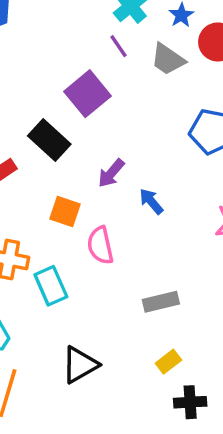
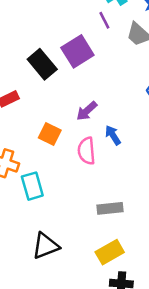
black rectangle: (49, 140) -> (42, 64), moved
pink semicircle: (100, 245) -> (87, 151), moved
yellow rectangle: (168, 362) -> (110, 252), size x1.5

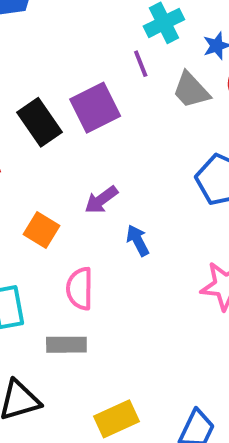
pink semicircle: (87, 151) -> (80, 289), moved
gray rectangle: (110, 208) -> (66, 345), moved

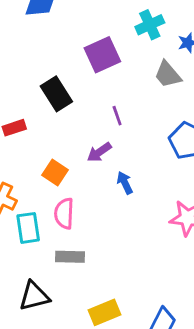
purple line: (141, 64) -> (117, 116), moved
purple square: (95, 108) -> (102, 55), moved
pink semicircle: (80, 289) -> (64, 213), moved

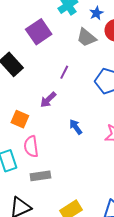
purple line: (117, 116) -> (64, 72), moved, turned 56
blue arrow: (125, 183) -> (76, 127), moved

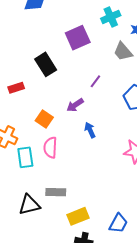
blue arrow: (76, 127) -> (90, 130), moved
gray rectangle: (40, 176) -> (56, 192), moved

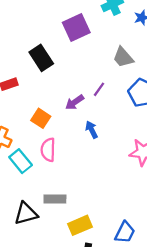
gray trapezoid: (123, 52) -> (123, 57), moved
purple line: (95, 81) -> (99, 89), moved
cyan rectangle: (25, 157) -> (21, 161), turned -30

